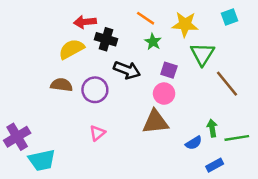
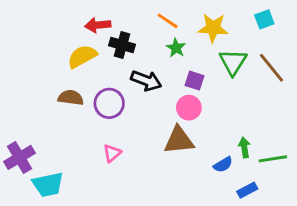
brown line: (227, 84) -> (271, 68), moved

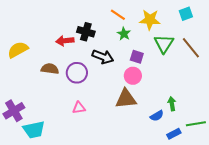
red arrow: (98, 25) -> (65, 41), moved
yellow semicircle: (82, 56) -> (18, 50), moved
pink triangle: (112, 153) -> (79, 108), turned 32
green line: (273, 159) -> (196, 124), moved

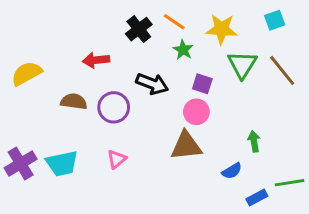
black cross: (86, 32) -> (139, 29), moved, turned 36
green arrow: (172, 104) -> (254, 141), moved
pink triangle: (79, 108) -> (117, 159), turned -32
cyan trapezoid: (34, 130) -> (62, 164), moved

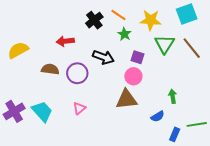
cyan square: (275, 20) -> (187, 14), size x1.5
cyan trapezoid: (62, 164) -> (42, 111), turned -120
blue rectangle: (257, 197) -> (175, 134), turned -40

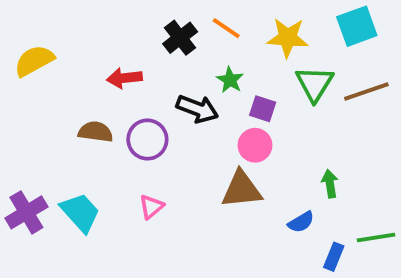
green star: (124, 34) -> (230, 80), moved
brown line: (192, 48) -> (366, 91), turned -70
yellow semicircle: (18, 50) -> (34, 61), moved

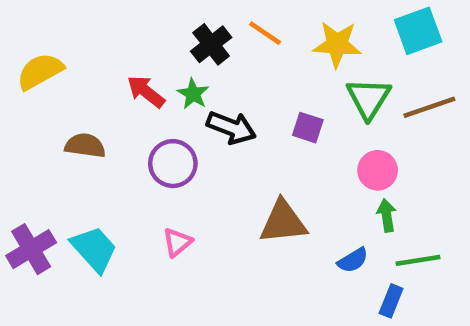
red arrow: (124, 78) -> (146, 92), turned 44
green star: (230, 80) -> (193, 94), moved
brown semicircle: (96, 132) -> (85, 146), moved
pink circle: (255, 145) -> (378, 170), moved
green line: (376, 237) -> (418, 260), moved

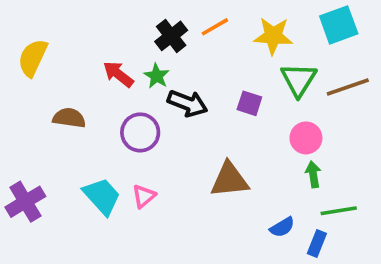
orange line: (265, 33) -> (215, 27), turned -64
yellow semicircle: (40, 71) -> (33, 58), turned -36
cyan trapezoid: (94, 249) -> (102, 196), moved
blue semicircle: (353, 260) -> (282, 227), moved

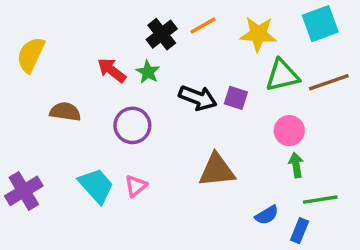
green triangle: (299, 80) -> (282, 75), turned 45
black arrow: (188, 103) -> (198, 98), moved

